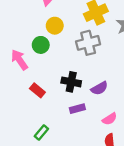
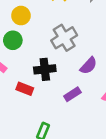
gray cross: (88, 43) -> (64, 38), moved
black cross: (71, 82) -> (45, 69), moved

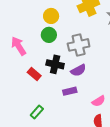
green circle: (13, 40) -> (49, 35), moved
purple semicircle: (89, 66) -> (78, 70), moved

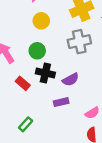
green circle: (49, 35) -> (37, 51), moved
gray cross: (79, 45) -> (79, 42), moved

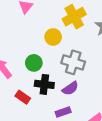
yellow circle: (41, 21) -> (53, 37), moved
gray cross: (79, 42) -> (73, 62), moved, turned 35

